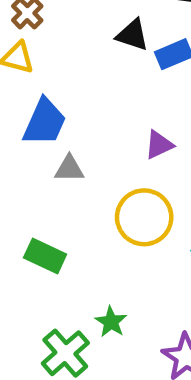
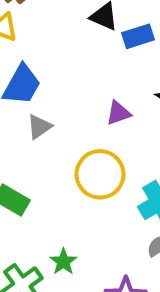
gray triangle: (69, 169) -> (39, 127), turned -40

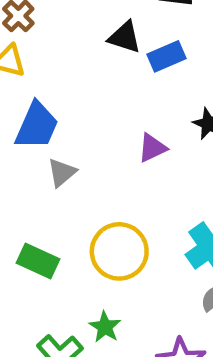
yellow circle: (100, 174) -> (119, 251), moved

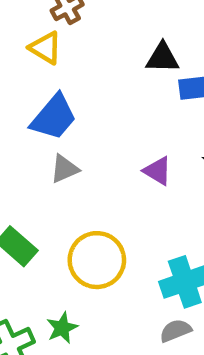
black triangle: (125, 37) -> (162, 58), turned -33
purple triangle: (152, 148) -> (158, 171), turned 40

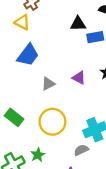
gray triangle: (64, 169) -> (48, 84), moved
gray semicircle: (175, 331) -> (81, 150), moved

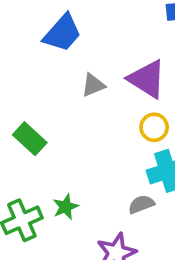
purple triangle: (79, 78) -> (147, 79), size x1.6
yellow circle: (52, 122) -> (154, 127), moved, size x0.6

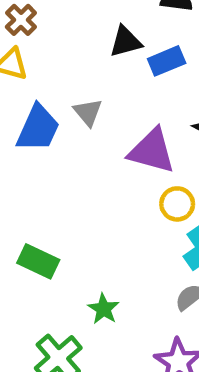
gray triangle: (93, 85) -> (88, 112), moved, turned -30
green star: (66, 207) -> (103, 309), moved

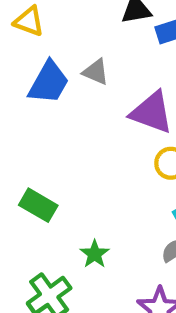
gray triangle: (88, 112) -> (96, 72), turned -32

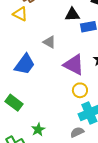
blue trapezoid: (49, 82) -> (25, 64), moved

